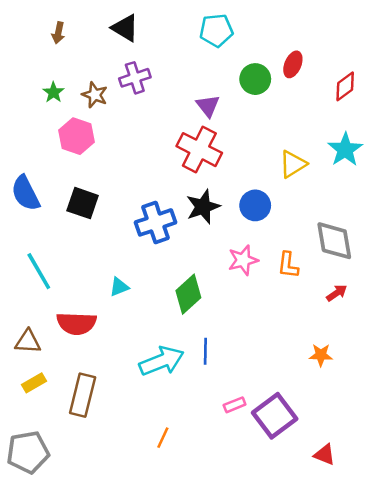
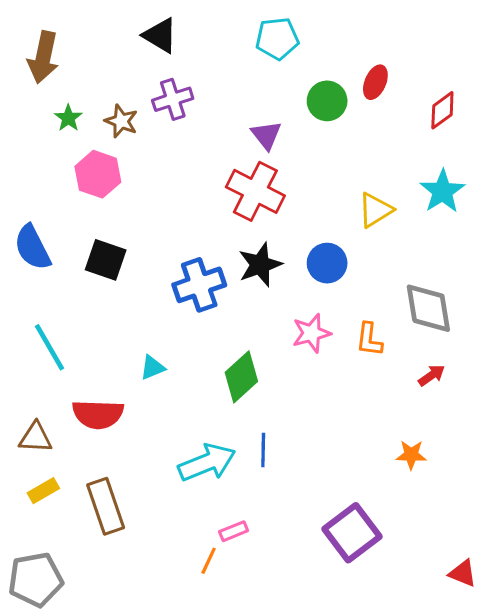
brown arrow: (58, 33) -> (43, 57), moved, size x1.8
brown rectangle: (83, 395) -> (106, 506), turned -33
pink rectangle: (235, 405) -> (234, 531), moved
red triangle: (325, 455) -> (463, 573), moved

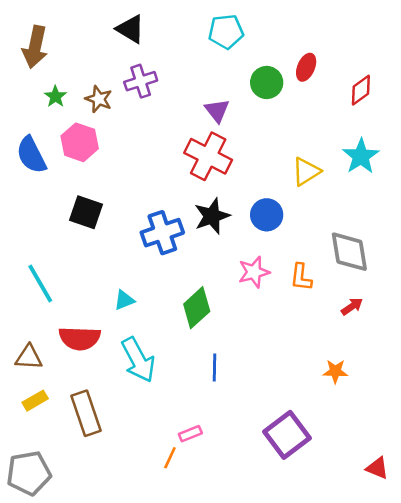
blue semicircle: (32, 247) -> (31, 155), moved
cyan arrow: (207, 463) -> (138, 360), moved, turned 84

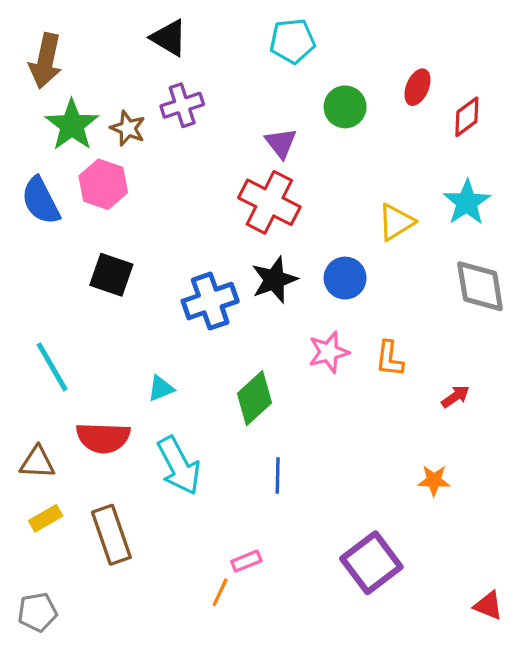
red ellipse: (306, 67) -> (417, 87), moved
green star: (55, 96) -> (72, 125), size x1.8
gray diamond: (349, 252) -> (480, 286), moved
gray pentagon: (29, 473) -> (37, 612), size x0.7

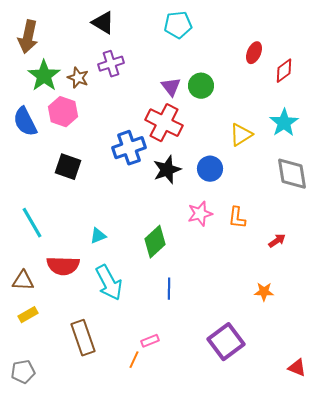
green circle: (345, 107) -> (201, 86), moved
blue cross: (210, 301) -> (129, 148), moved
brown rectangle: (111, 535) -> (83, 338), moved

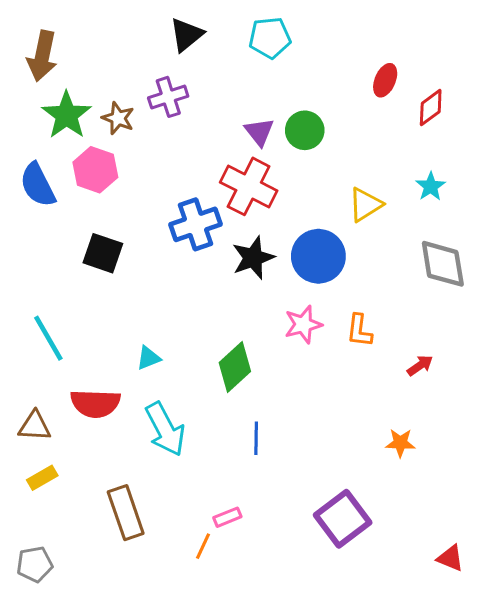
black triangle: (103, 23) -> (186, 35), moved, turned 50
cyan star: (284, 123) -> (431, 186), size x0.7
blue circle: (210, 169) -> (318, 256), size x1.4

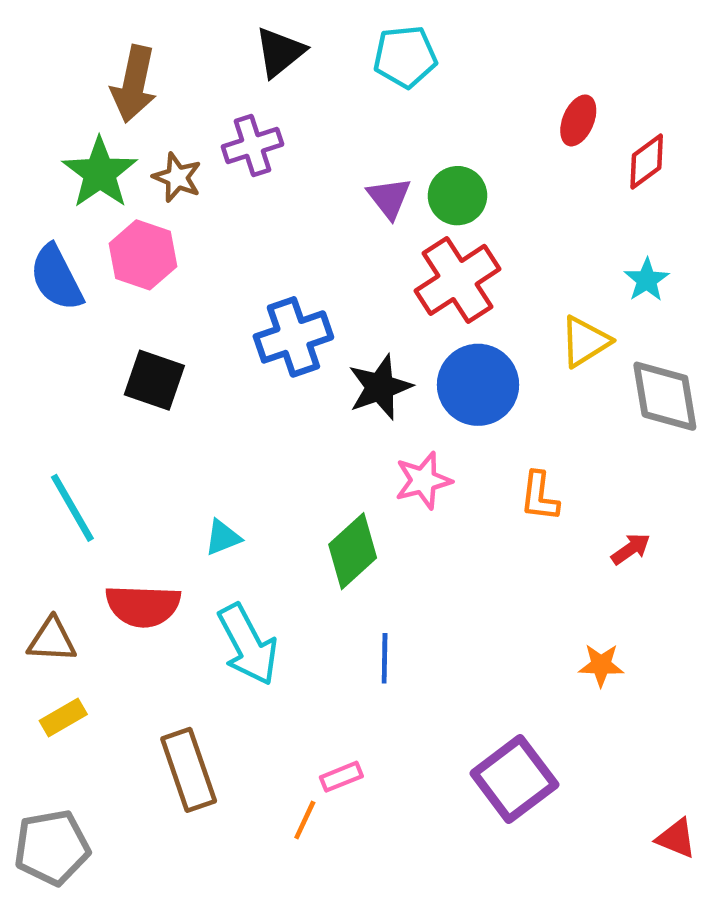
brown arrow: (42, 56) -> (134, 84), moved
red cross: (249, 186) -> (457, 280), moved, turned 30
yellow triangle: (365, 205) -> (585, 341), moved
pink star: (303, 325) -> (423, 480), moved
gray pentagon: (35, 564) -> (52, 847), size x1.4

